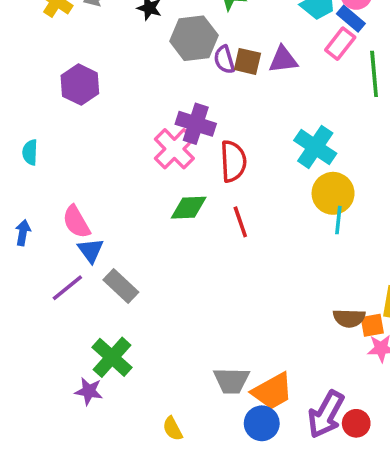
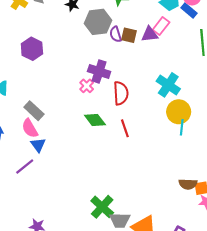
pink rectangle: (340, 44) -> (161, 26), moved
pink cross: (174, 149) -> (87, 86), size x0.6
green diamond: (189, 208) -> (95, 120), turned 55
gray rectangle: (121, 286) -> (34, 111), moved
green cross: (112, 357) -> (102, 207), moved

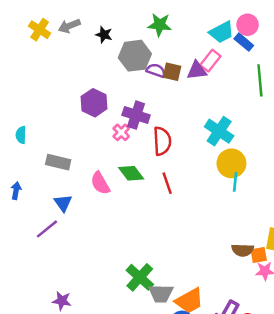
purple semicircle: (116, 34) -> (156, 71), turned 126
purple hexagon: (32, 49) -> (94, 103), moved
gray rectangle: (34, 111) -> (58, 162), turned -30
pink semicircle: (30, 128) -> (100, 183), moved

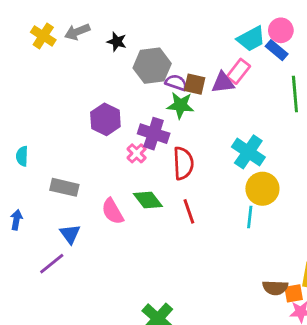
green star: (160, 25) -> (180, 105), moved
cyan line: (235, 182) -> (250, 217), moved

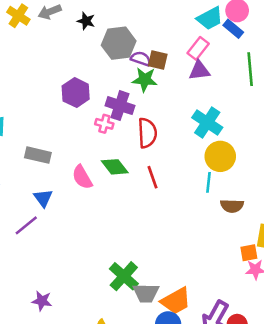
purple triangle: (223, 83) -> (199, 70), moved
pink cross: (137, 153) -> (104, 124), turned -30
brown semicircle: (275, 288) -> (232, 206), moved

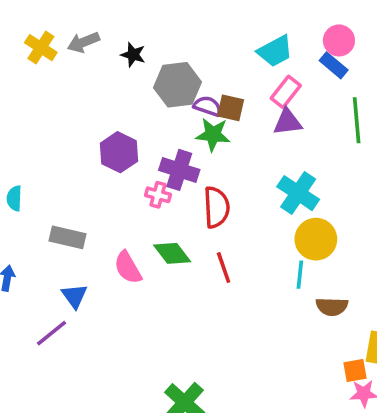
cyan trapezoid: (210, 18) -> (275, 51), moved

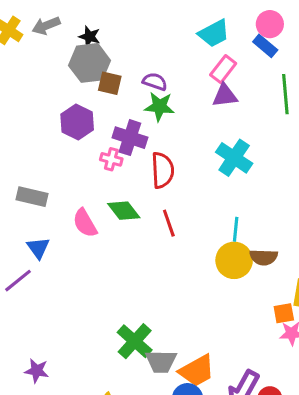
gray hexagon: (177, 85) -> (90, 63), moved
brown square: (231, 108) -> (110, 83), moved
yellow circle: (316, 239) -> (234, 260), moved

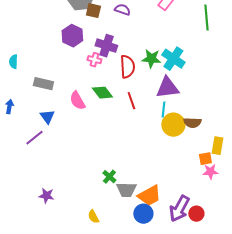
purple triangle: (225, 96) -> (167, 88), moved, size x1.4
green star: (159, 106) -> (151, 59), moved
cyan line: (236, 229) -> (163, 110), moved
green cross: (135, 341) -> (109, 177), size x0.6

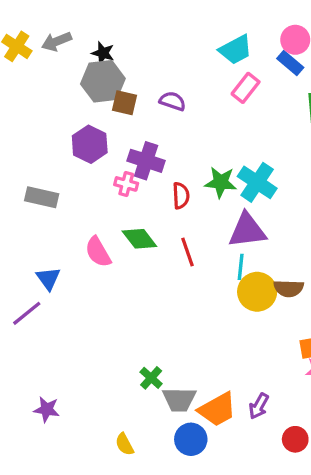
red semicircle: (127, 67) -> (181, 196), size x0.7
gray rectangle: (43, 84) -> (42, 197), moved
purple arrow: (179, 209) -> (259, 406), moved, size x0.6
blue circle: (143, 214) -> (191, 439), moved

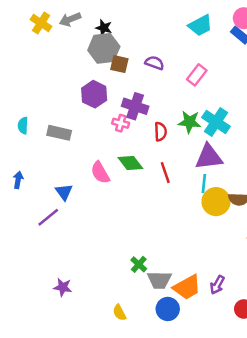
pink rectangle: (246, 88) -> (197, 75), moved

